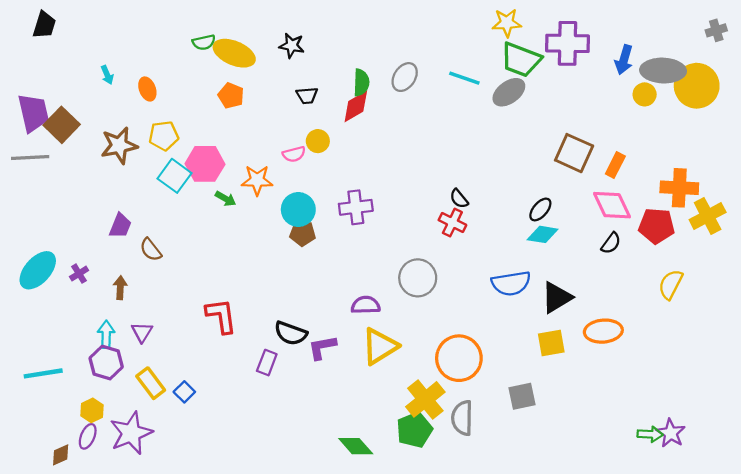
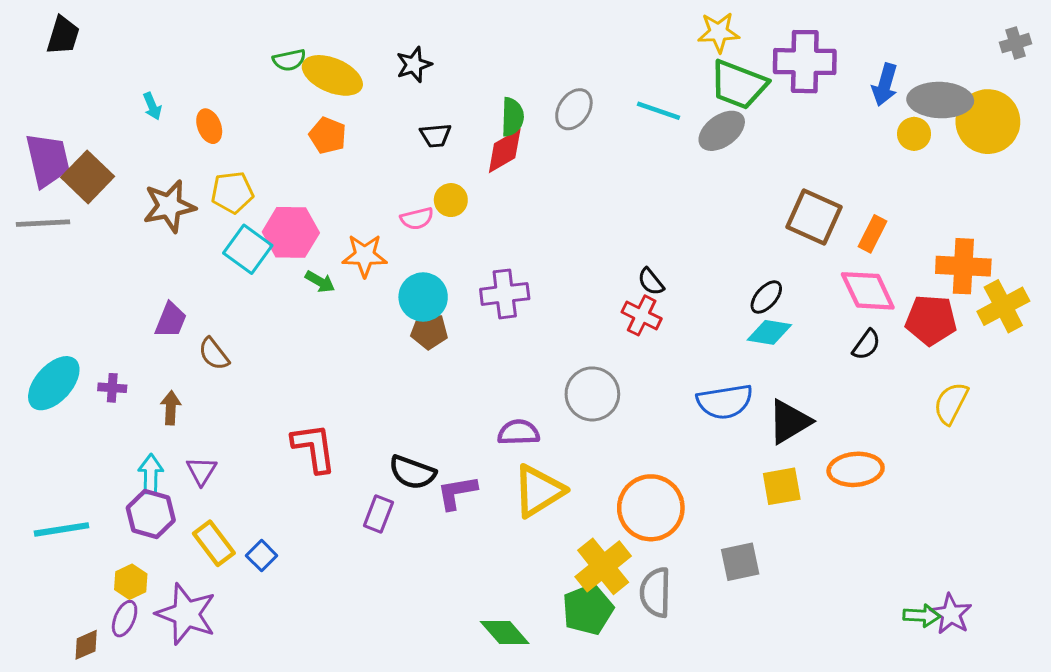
black star: (292, 46) -> (414, 65), turned -30
purple cross: (79, 274) -> (112, 388), turned 36
purple star: (131, 433) -> (186, 614), turned -30

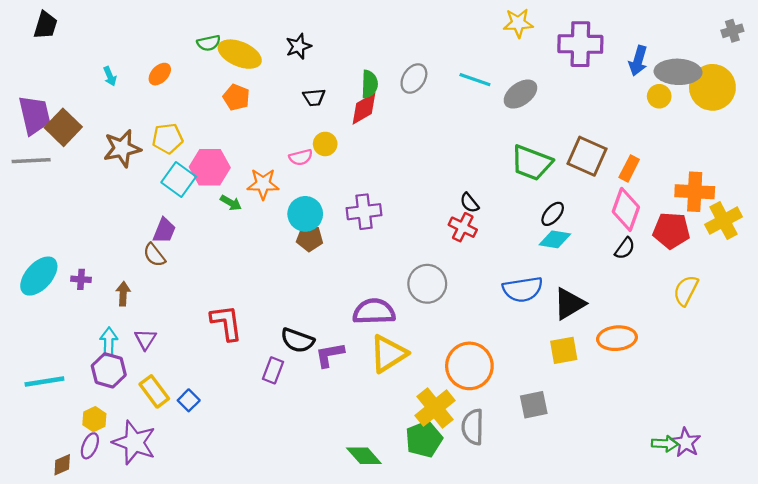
green trapezoid: (739, 85) -> (532, 163), moved
orange ellipse: (209, 126) -> (160, 74), moved, turned 65
pink diamond: (868, 291) -> (626, 209), turned 45
purple trapezoid: (171, 320) -> (164, 231), moved
purple semicircle: (519, 432) -> (374, 312), size x1.4

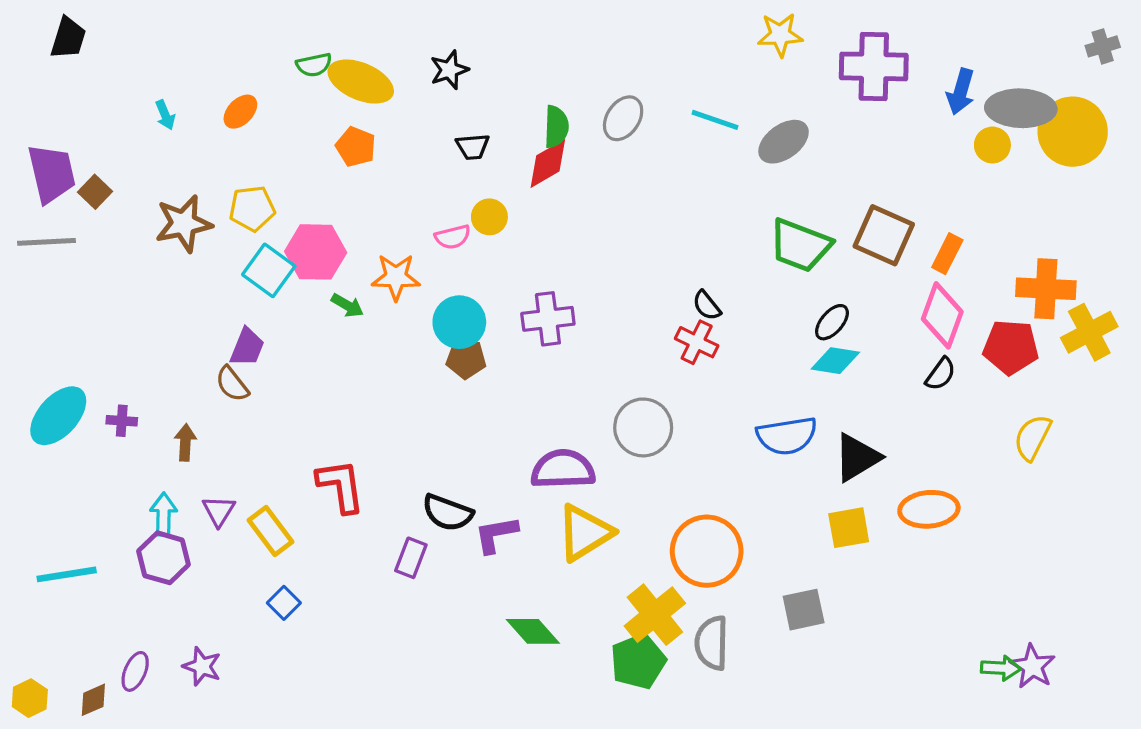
brown square: (63, 127) -> (95, 192), size x0.6
yellow rectangle: (154, 391) -> (270, 531), moved
yellow hexagon: (94, 419) -> (30, 698), moved
purple star: (134, 442) -> (202, 666), size x0.6
green diamond: (364, 456) -> (533, 631), moved

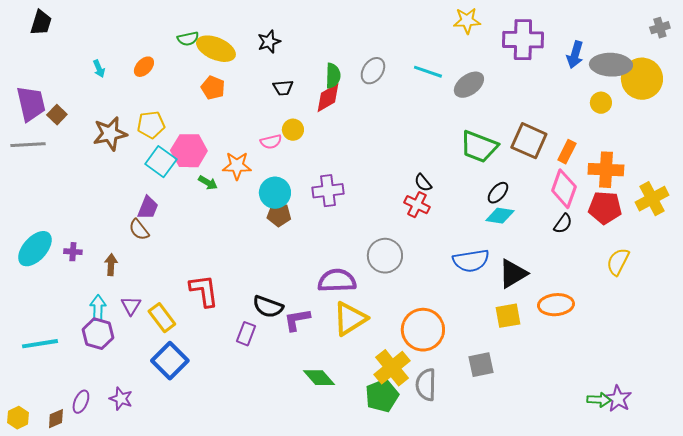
yellow circle: (992, 145) -> (601, 103), moved
orange cross: (1046, 289) -> (606, 170), moved
blue square: (284, 603) -> (170, 361), size x1.8

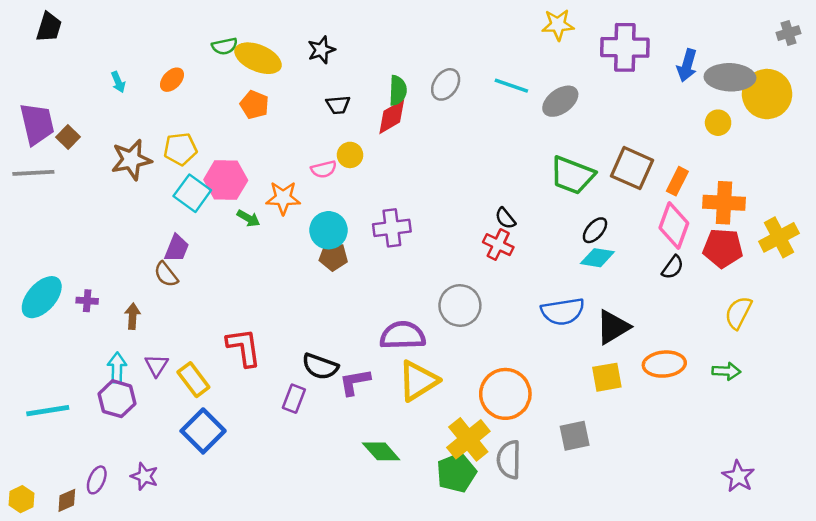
green arrow: (599, 400) -> (726, 371), moved

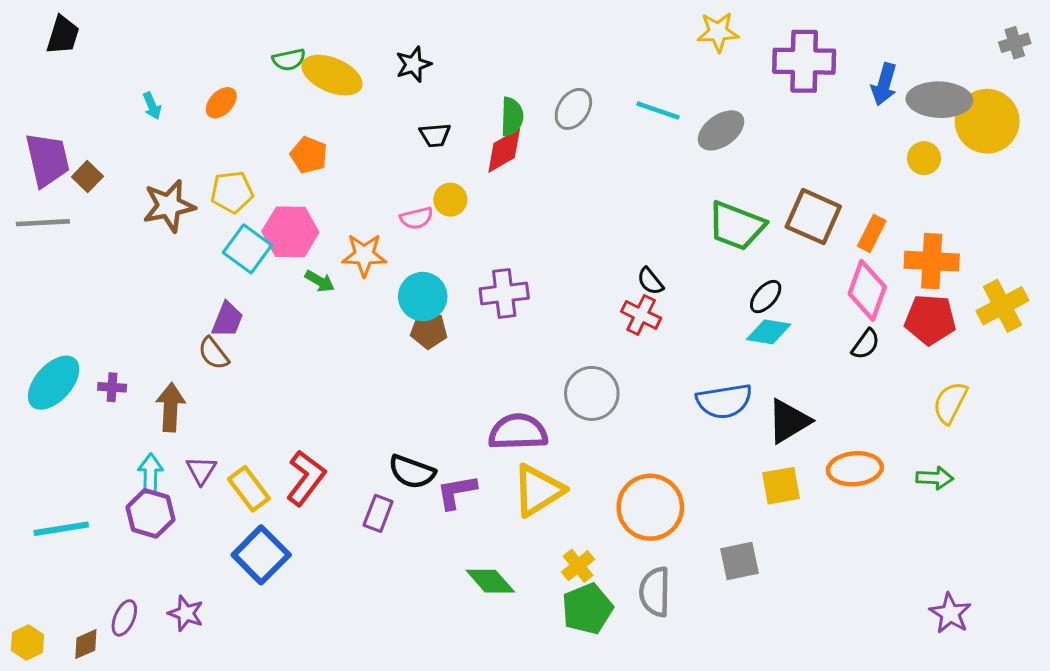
orange pentagon: (254, 105) -> (309, 155), moved
brown arrow: (133, 316) -> (170, 407), size x1.4
red L-shape: (244, 347) -> (306, 478), moved, turned 45
yellow cross: (468, 439) -> (578, 566), moved, size x0.6

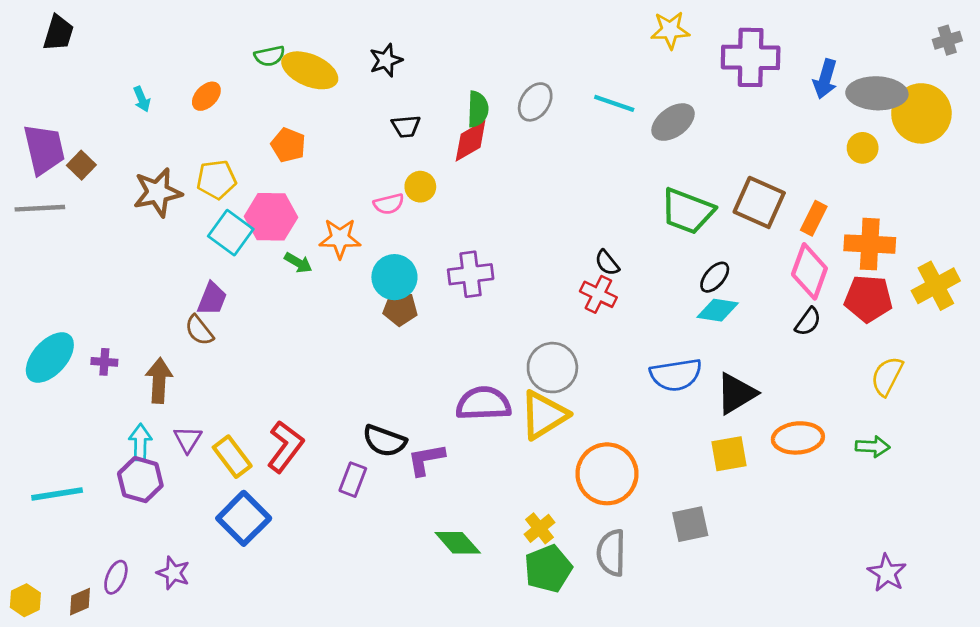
yellow triangle: (538, 490) -> (544, 415), moved

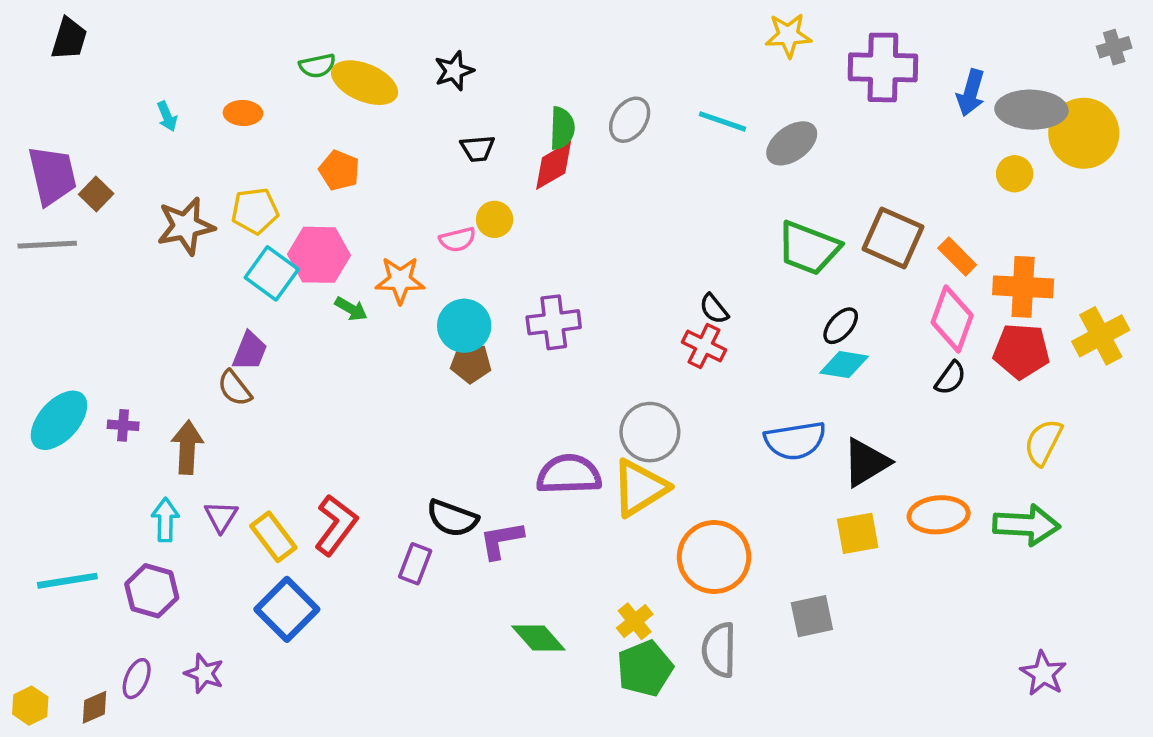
orange ellipse: (206, 96) -> (243, 113), turned 48
orange rectangle: (814, 218) -> (957, 256), turned -72
green arrow: (873, 447) -> (1026, 525), size x1.6
purple hexagon: (140, 480) -> (152, 591), moved

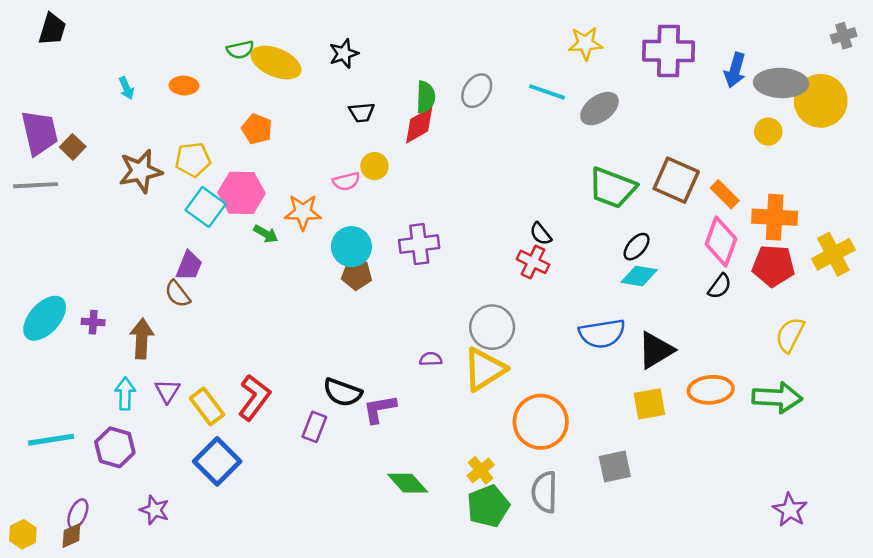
yellow star: (788, 35) -> (585, 43), moved
purple semicircle: (569, 474) -> (431, 359), size x0.5
purple ellipse: (137, 679) -> (78, 514), moved

